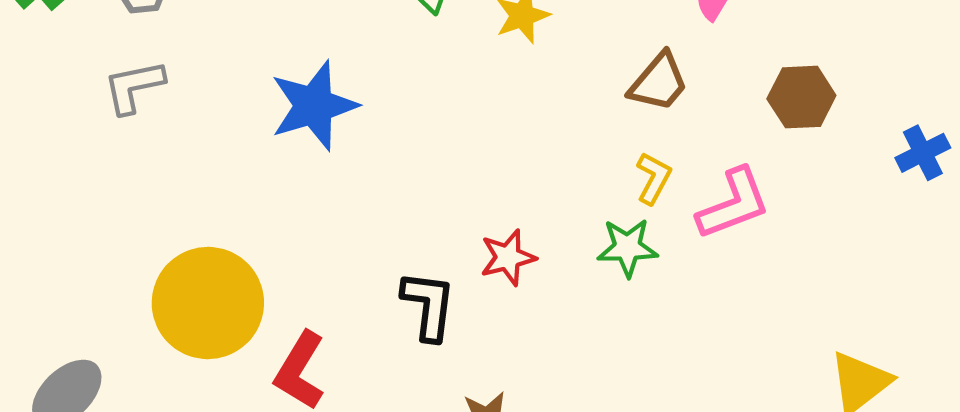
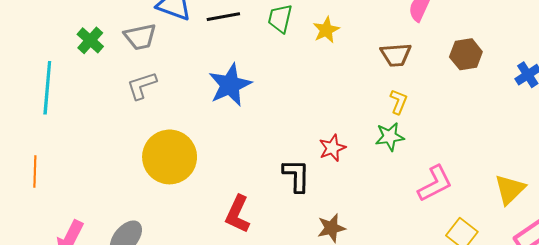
brown trapezoid: (659, 82) -> (396, 55), turned 52
pink L-shape: (733, 204) -> (435, 184), moved
yellow circle: (208, 303) -> (170, 157), moved

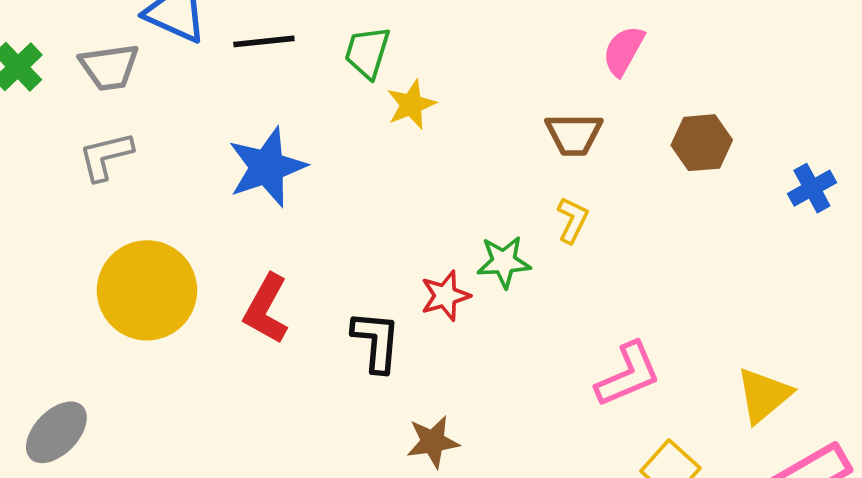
yellow star: (326, 30) -> (411, 105), moved
green star: (390, 137) -> (504, 262), moved
red L-shape: (238, 214) -> (266, 309), moved

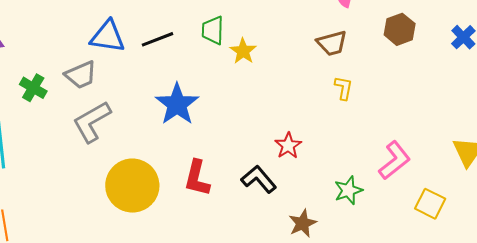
gray L-shape: (106, 156) -> (92, 122), size x1.4
green star: (504, 262) -> (348, 190), moved
black L-shape: (376, 341) -> (259, 179), turned -30

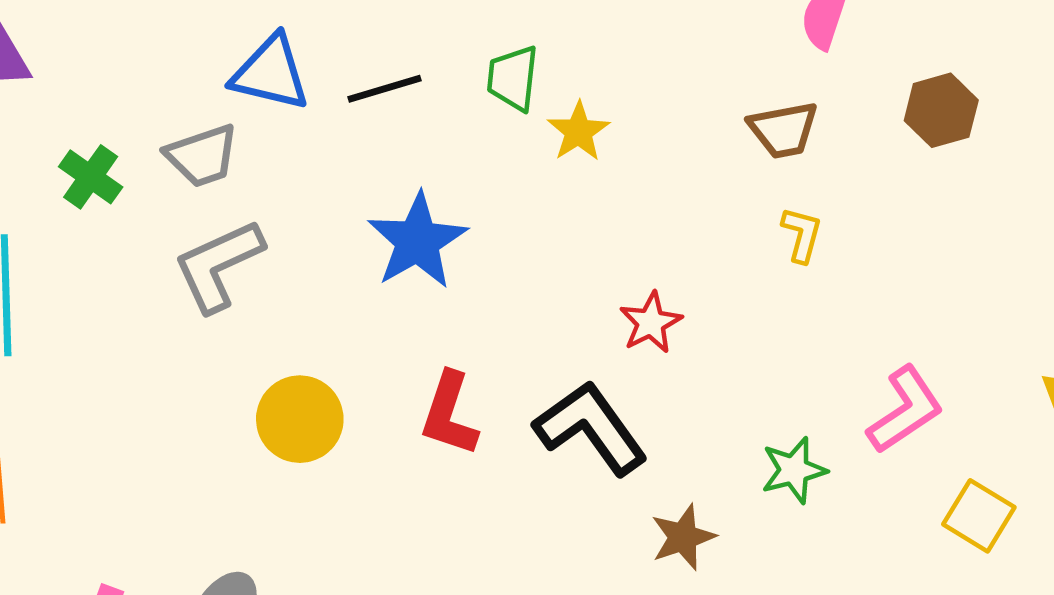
red star: (288, 146) -> (651, 323), moved
black L-shape: (259, 179) -> (591, 428), size x1.4
yellow circle: (132, 186) -> (300, 419), size x0.7

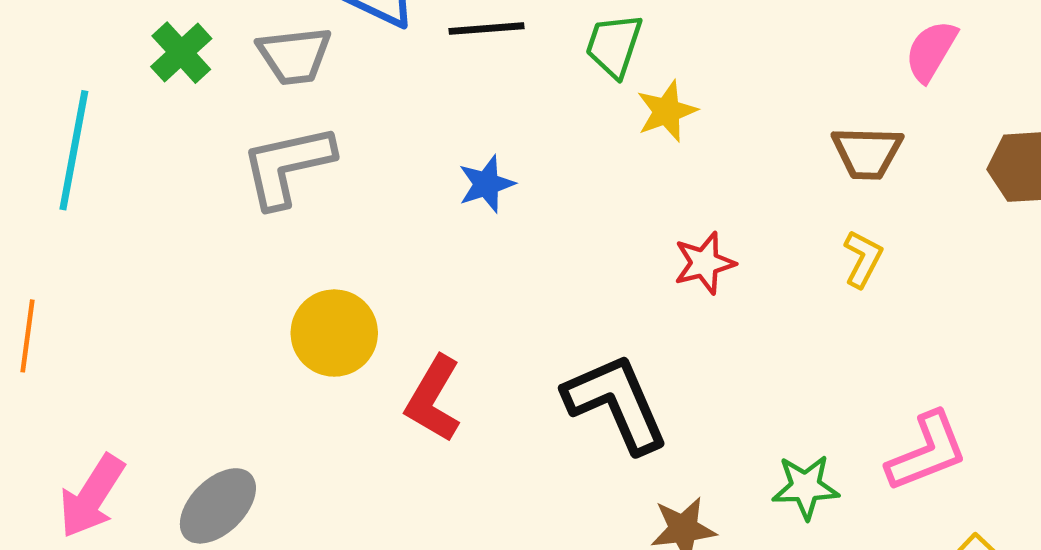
blue star: (417, 241) -> (486, 184), size x0.6
red star: (651, 323) -> (704, 263), moved
red L-shape: (449, 414) -> (433, 399), moved

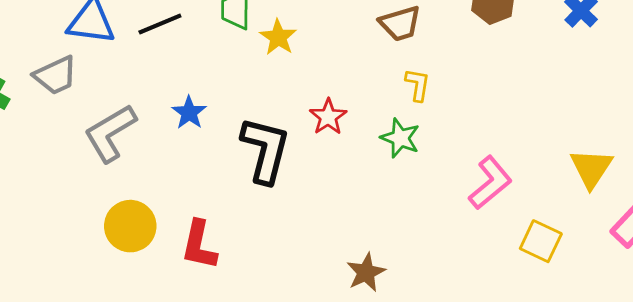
gray L-shape: (287, 166) -> (110, 133), moved
black L-shape: (616, 403) -> (265, 150), moved, turned 56
green star: (806, 487) -> (400, 138), moved, turned -30

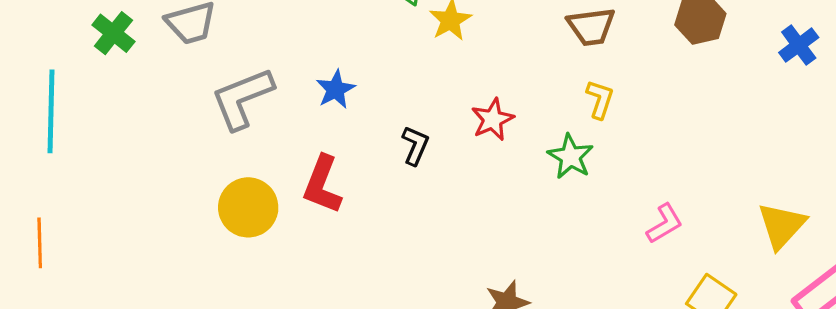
black L-shape: (265, 150) -> (415, 146), size x0.5
pink L-shape: (490, 183) -> (665, 224), size x0.7
red L-shape: (199, 245) -> (322, 184), moved

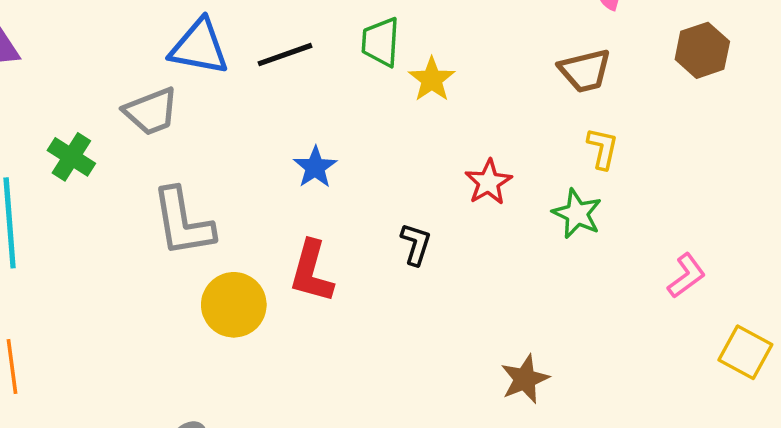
green cross: (113, 33) -> (71, 157), moved
gray L-shape: (242, 98) -> (183, 222), moved, turned -72
black L-shape: (415, 146) -> (416, 244), moved

